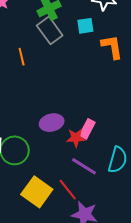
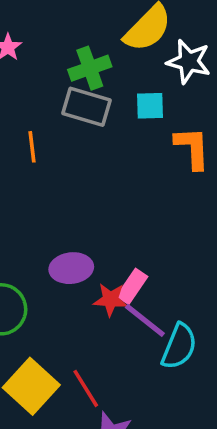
gray rectangle: (50, 30) -> (87, 107), turned -44
purple line: (84, 166) -> (145, 320), moved

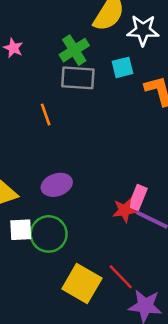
purple ellipse: (71, 268) -> (57, 185), moved

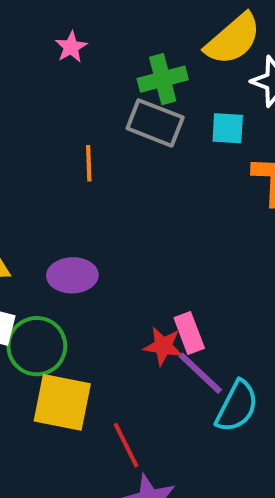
pink rectangle: (138, 198) -> (189, 333), turned -60
yellow square: (82, 284) -> (62, 402), moved, turned -36

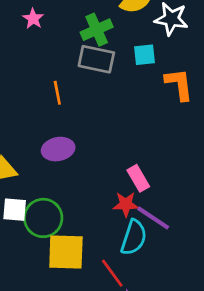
purple ellipse: (72, 275) -> (58, 149), moved
pink rectangle: (189, 333) -> (138, 178), moved
cyan semicircle: (237, 406) -> (134, 237), moved

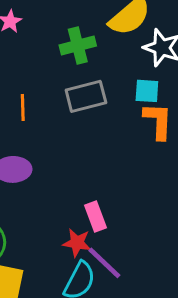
cyan square: (144, 55) -> (147, 91), moved
gray rectangle: (96, 59) -> (86, 96), moved, turned -36

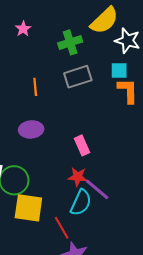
pink rectangle: (96, 217) -> (82, 145), moved

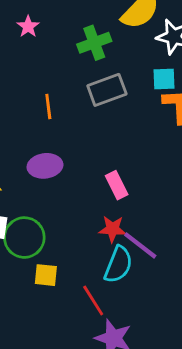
yellow square: (28, 208) -> (46, 275), size x0.6

